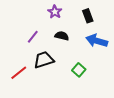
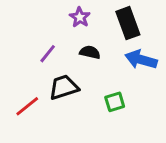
black rectangle: (88, 16) -> (128, 23), size x1.5
green square: (79, 70) -> (115, 102), turned 32

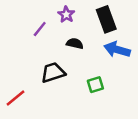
purple line: (48, 54) -> (40, 29), moved
red line: (27, 106) -> (15, 98), moved

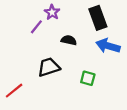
purple star: (66, 14) -> (52, 12), moved
green square: (95, 85) -> (88, 78), turned 32

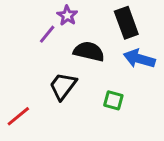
black semicircle: (69, 40) -> (89, 52), size x1.5
black trapezoid: (49, 67) -> (63, 86), turned -35

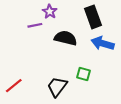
purple line: (47, 34) -> (35, 25), turned 40
black trapezoid: (63, 86) -> (57, 87), moved

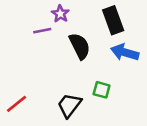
black semicircle: (66, 38) -> (80, 46), turned 50

